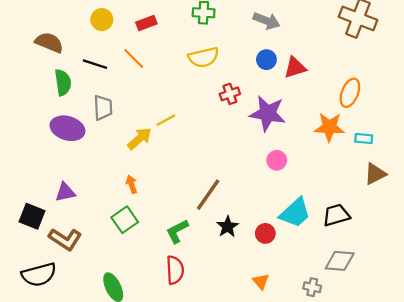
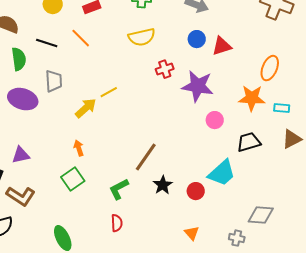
pink circle: (277, 160) -> (215, 120), moved
black trapezoid: (336, 215) -> (249, 142), moved
red semicircle: (175, 270) -> (117, 223), size x0.7

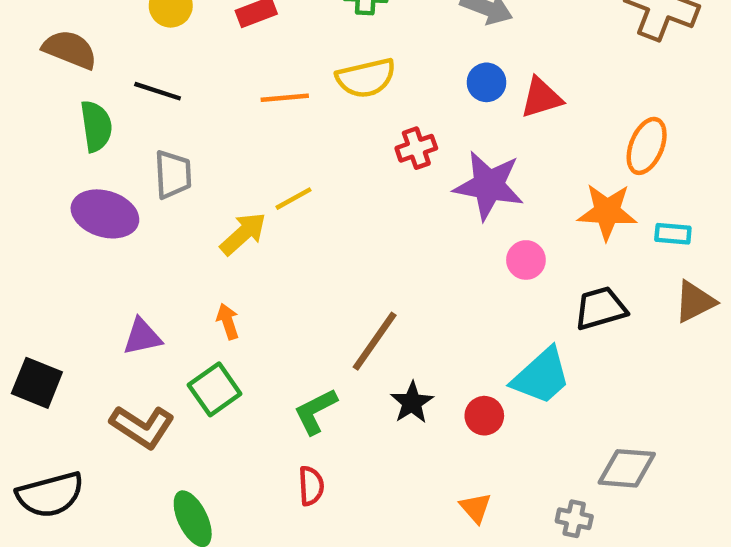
orange line: (81, 38) -> (285, 98), moved, turned -50
purple triangle: (21, 155) -> (142, 337), moved
brown L-shape: (21, 196) -> (142, 427), moved

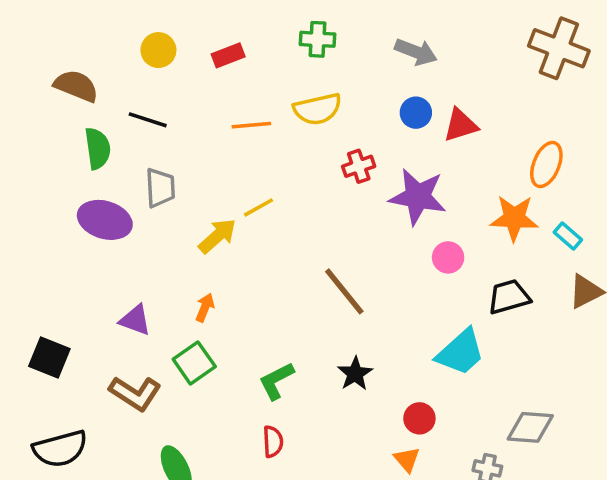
cyan rectangle: (673, 234) -> (568, 236), turned 36
orange arrow: (228, 321) -> (205, 308), turned 40
purple triangle: (142, 337) -> (135, 320), turned 32
brown line: (375, 341) -> (344, 291), moved, turned -74
red circle: (484, 416) -> (419, 418), moved

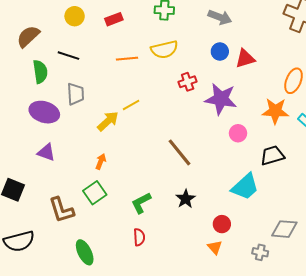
brown semicircle: (76, 86) -> (28, 36), turned -65
purple triangle: (135, 320) -> (46, 152), moved
brown L-shape: (135, 393) -> (61, 210), turned 40

